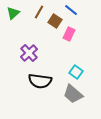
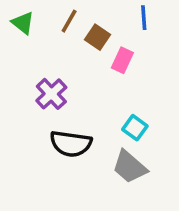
blue line: (71, 10) -> (144, 18), moved, turned 48
green triangle: (13, 13) -> (23, 23), turned -40

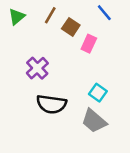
blue line: (144, 18) -> (104, 13), turned -36
green triangle: (23, 23) -> (17, 17), turned 42

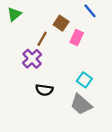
brown line: (50, 15) -> (42, 39), moved
black semicircle: (51, 104) -> (44, 90), size x0.7

